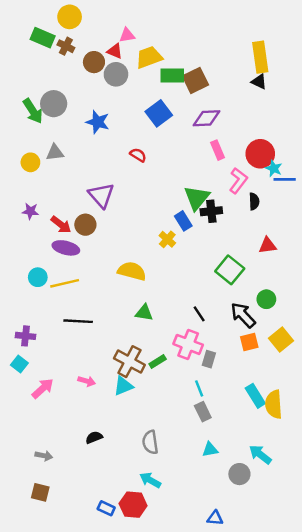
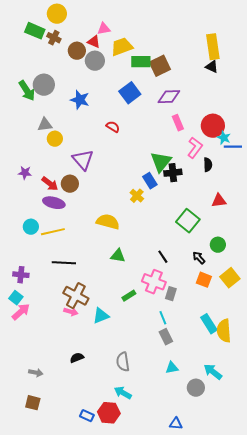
yellow circle: (30, 162) -> (55, 139), moved
black arrow: (243, 315) -> (199, 258), size x0.6
orange square: (249, 342) -> (204, 280), turned 35
brown cross: (129, 362) -> (76, 296), moved
pink arrow: (43, 388) -> (21, 312), moved

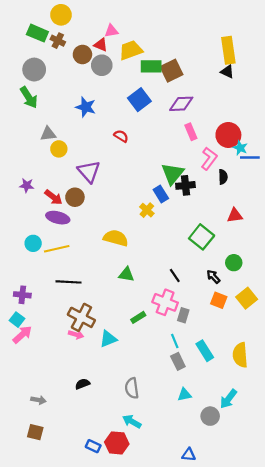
gray circle: (44, 85) -> (34, 70), moved
cyan rectangle: (209, 324) -> (205, 351), moved
cyan arrow: (213, 372) -> (228, 399), turned -90

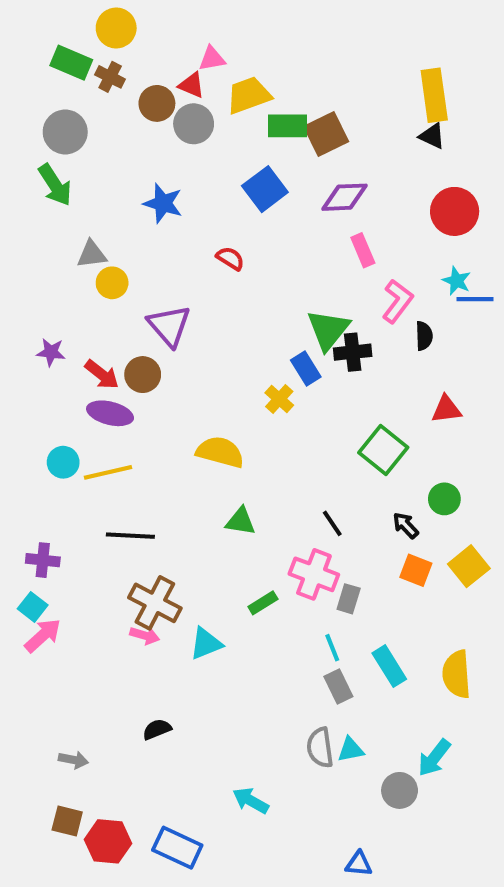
red circle: (228, 135) -> (455, 211), moved
gray semicircle: (132, 388) -> (320, 748), moved
red hexagon: (117, 443) -> (108, 841), moved
blue rectangle: (93, 446) -> (177, 848), size x1.6

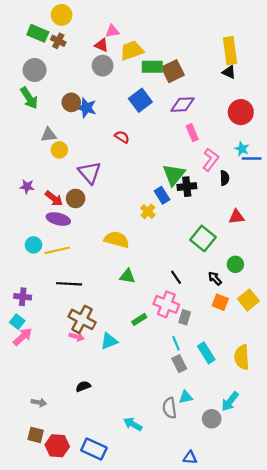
brown circle: (157, 103) -> (71, 102), moved
gray semicircle: (320, 748) -> (170, 408), moved

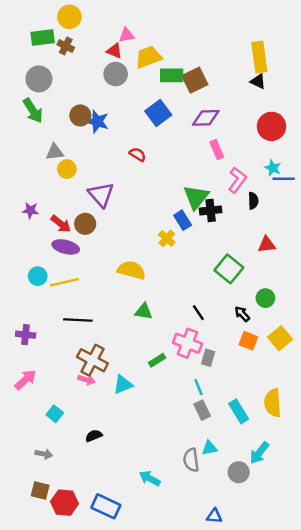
green rectangle: (38, 33) -> (43, 38), turned -30
cyan square: (17, 322) -> (55, 414), moved
cyan rectangle: (206, 353) -> (239, 411), moved

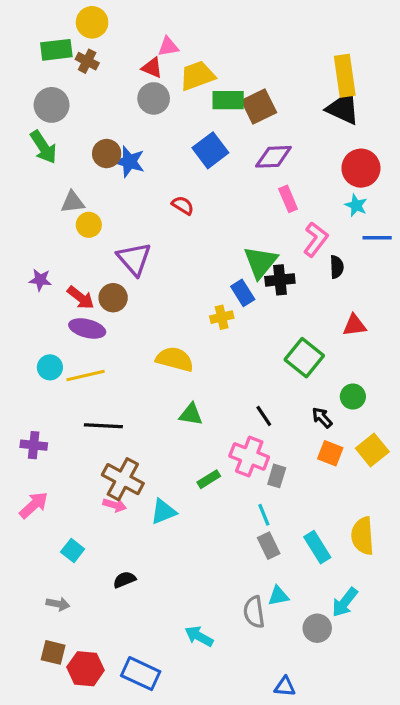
black triangle: (258, 81) -> (343, 108), size x1.6
cyan star: (273, 168) -> (356, 205), moved
yellow cross: (167, 238) -> (222, 317), turned 35

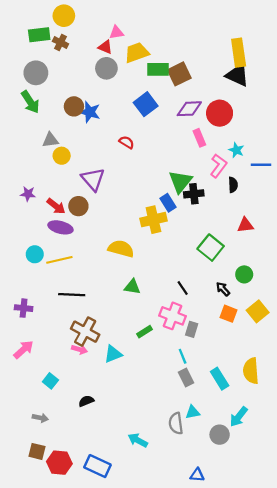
red circle: (361, 168) -> (220, 113), moved
cyan star: (356, 205) -> (236, 150), moved
yellow cross: (222, 317) -> (153, 220), size x1.6

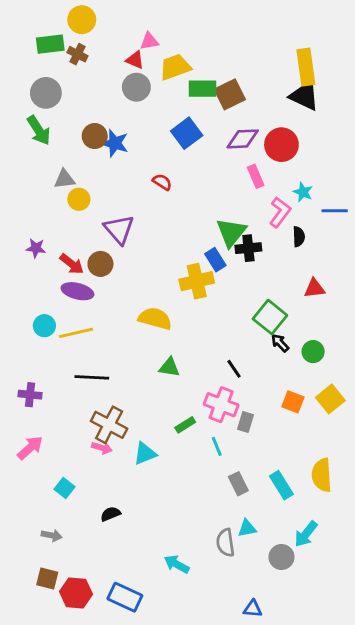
black arrow: (223, 289) -> (280, 343), moved
cyan line: (183, 356) -> (217, 446), moved

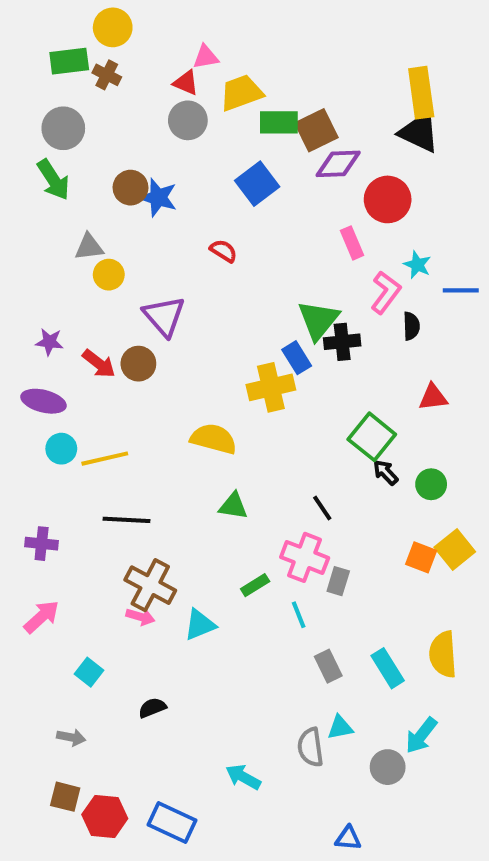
purple diamond: (243, 139) -> (338, 164), moved
purple ellipse: (77, 291) -> (43, 401), moved
orange square: (293, 402) -> (421, 557), moved

